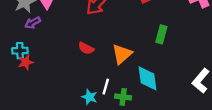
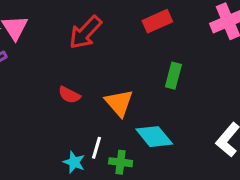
orange triangle: (122, 54) -> (119, 103), turned -30
cyan diamond: (147, 78) -> (154, 137), turned -32

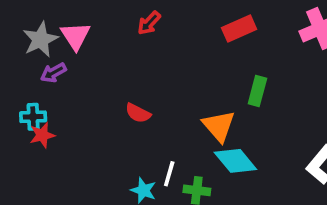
red arrow: (85, 32) -> (149, 23), moved, size x0.6
orange triangle: (119, 103) -> (219, 126), moved

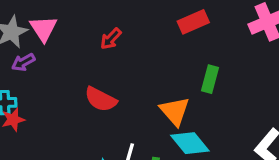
red arrow: (149, 23) -> (111, 39), moved
red semicircle: (138, 113) -> (101, 99), size x1.4

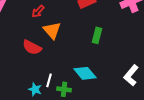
orange triangle: (175, 111) -> (52, 30), moved

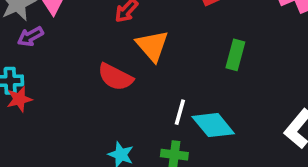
white line: (49, 80) -> (180, 112), moved

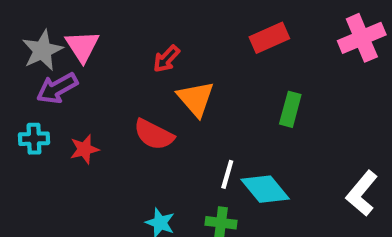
purple arrow: (30, 36) -> (57, 88), size x1.4
red star: (19, 99) -> (84, 149), moved

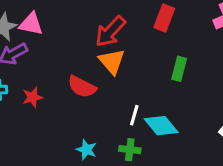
red rectangle: (269, 38) -> (164, 18), turned -45
pink triangle: (82, 46) -> (31, 24), turned -45
red arrow: (166, 59) -> (110, 31), moved, size x1.6

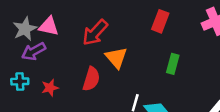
red arrow: (110, 31) -> (95, 33), moved
red semicircle: (82, 87) -> (91, 79), turned -100

